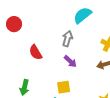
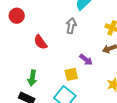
purple arrow: (70, 61) -> (86, 60), moved

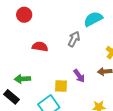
red semicircle: (40, 42) -> (40, 47), turned 119
green arrow: (32, 78) -> (22, 79), turned 63

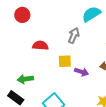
purple arrow: (79, 76) -> (82, 72), turned -32
yellow square: (61, 86) -> (65, 61), moved

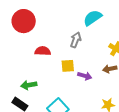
red circle: (22, 15) -> (24, 21), size x1.5

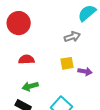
gray arrow: (76, 40) -> (72, 37), turned 56
red semicircle: (43, 51) -> (26, 59), moved

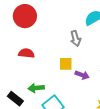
gray arrow: (72, 37) -> (76, 38), turned 84
green arrow: (30, 86) -> (36, 88), moved

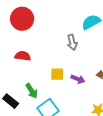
yellow square: (66, 64) -> (57, 74), moved
green arrow: (36, 88) -> (32, 91), turned -119

